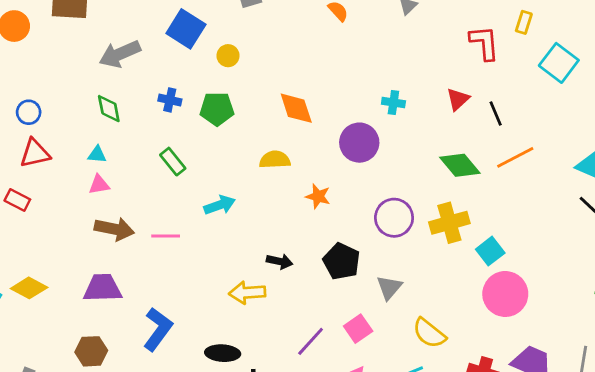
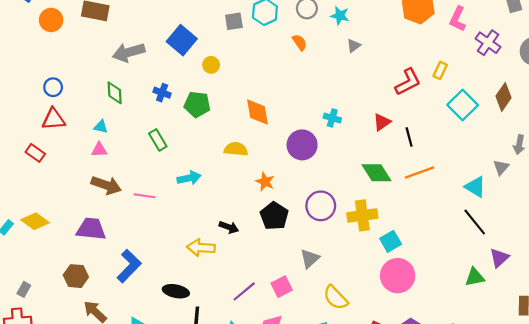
red L-shape: (484, 43) -> (408, 82), turned 60
black pentagon: (342, 261) -> (274, 216), moved

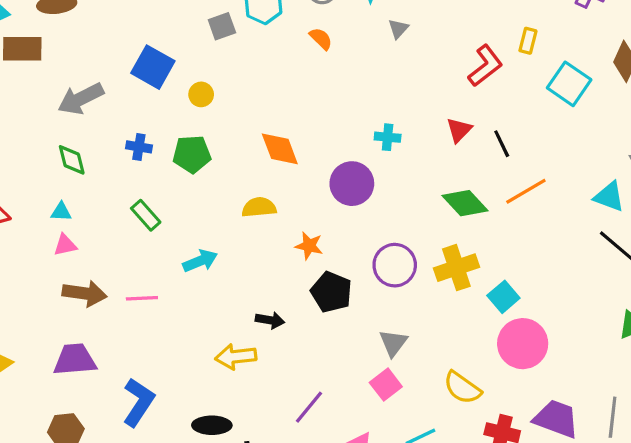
pink square: (282, 287) -> (386, 385), moved
yellow semicircle: (335, 298) -> (462, 388), moved

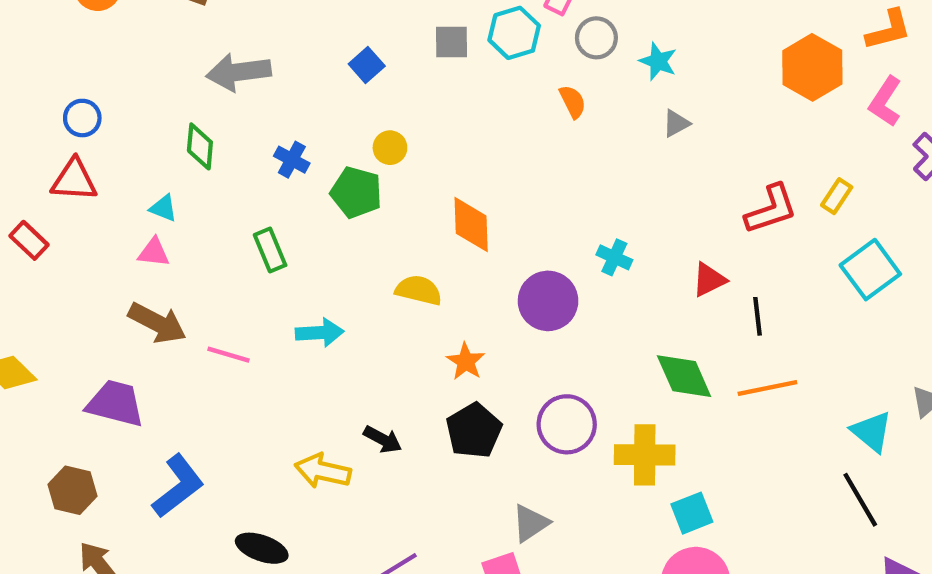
blue square: (153, 67) -> (367, 65), moved, size x0.6
yellow circle: (201, 94) -> (390, 148), moved

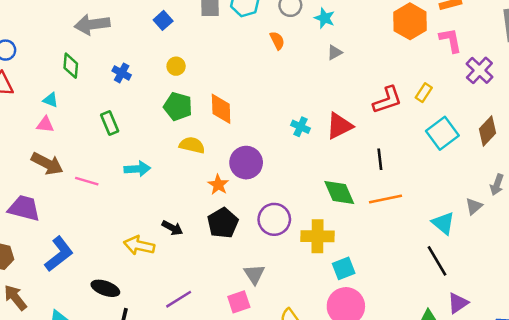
pink L-shape: (885, 102) -> (451, 40), turned 136
green pentagon: (356, 192) -> (178, 106), moved
red triangle: (709, 280) -> (339, 126), moved, size x1.4
purple circle: (548, 301) -> (246, 163), moved
gray triangle: (530, 523) -> (254, 274), turned -30

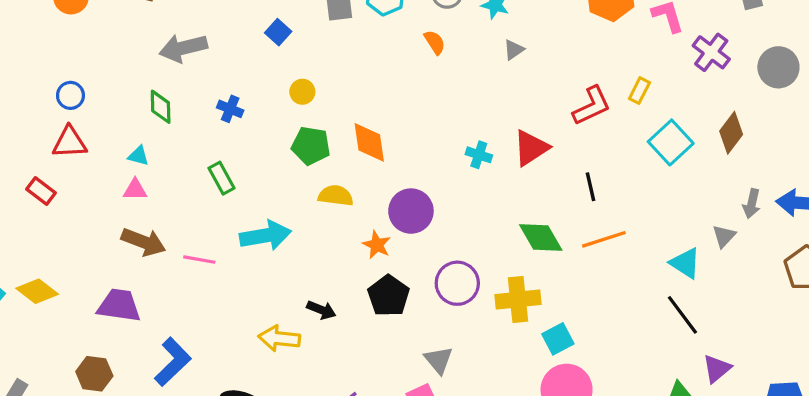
cyan arrow: (137, 169) -> (265, 236), size x1.4

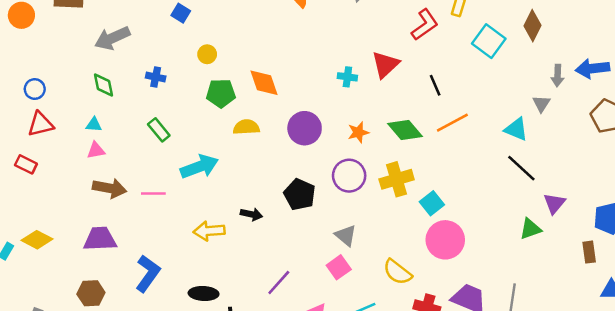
orange star: (377, 245) -> (358, 132), moved, turned -30
yellow arrow: (279, 338) -> (209, 231), moved

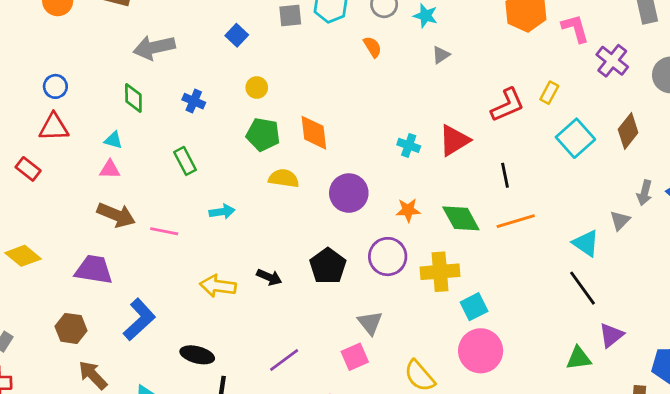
cyan arrow: (199, 167) -> (222, 212), size x0.6

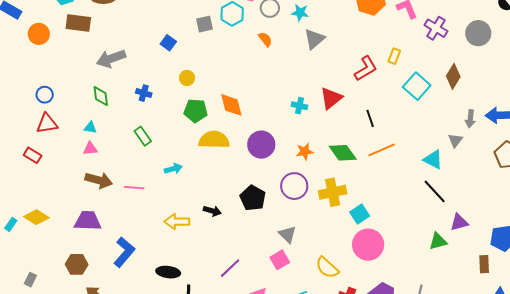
gray triangle: (441, 55) -> (314, 39), size x1.6
yellow semicircle: (284, 178) -> (214, 140), size x1.4
purple triangle: (611, 335) -> (459, 222), turned 30

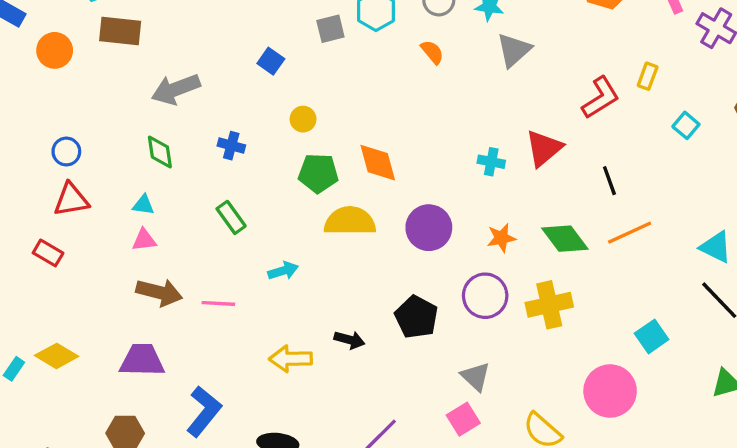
cyan square: (417, 86) -> (686, 125), size x0.6
cyan square: (360, 214) -> (652, 336), moved

